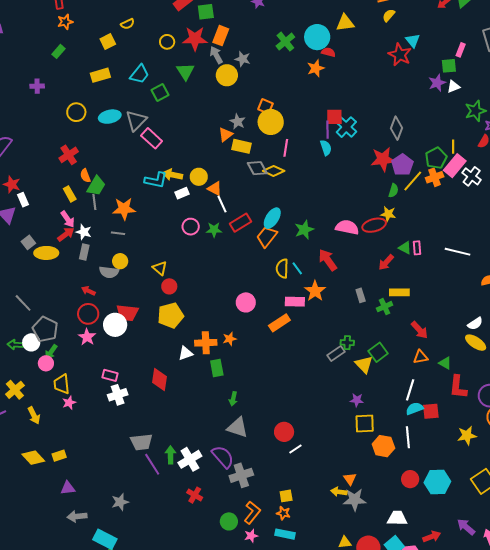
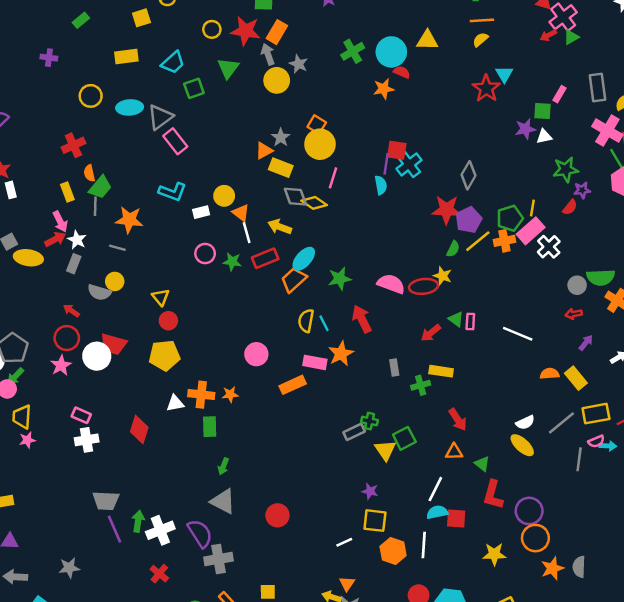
yellow arrow: (173, 175) -> (280, 227), moved
white line: (295, 449) -> (344, 542), moved

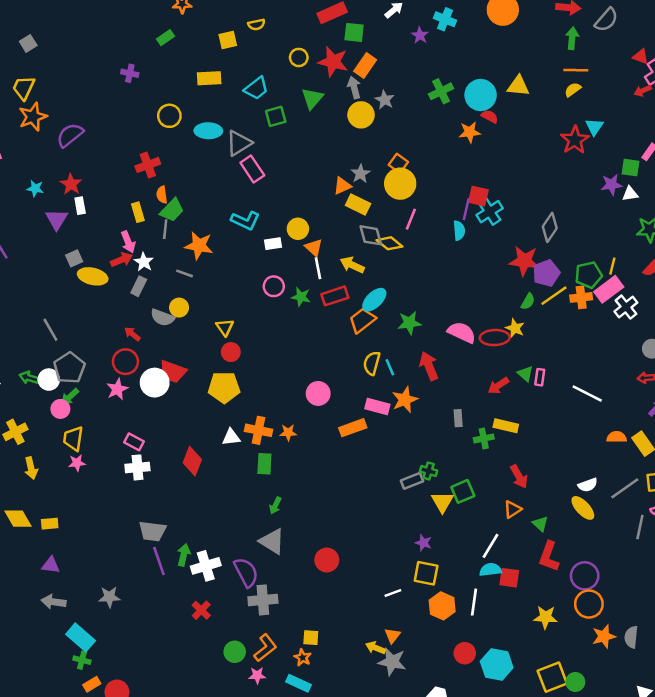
orange triangle: (454, 452) -> (513, 509), turned -36

